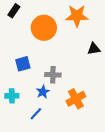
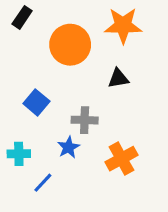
black triangle: (94, 49) -> (118, 78), moved
blue square: (23, 64) -> (36, 102), turned -35
blue line: (36, 114) -> (43, 183), moved

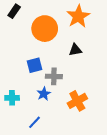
orange star: (123, 25) -> (78, 16), turned -30
blue square: (36, 102) -> (35, 65), moved, turned 35
blue line: (43, 183) -> (35, 122), moved

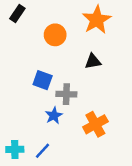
orange circle: (45, 29) -> (55, 35), size x0.7
blue square: (35, 65) -> (43, 80), turned 35
cyan cross: (12, 98) -> (15, 149), moved

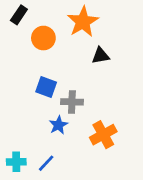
orange star: (97, 20) -> (83, 22), moved
orange circle: (55, 35) -> (43, 38), moved
black triangle: (93, 61) -> (101, 56), moved

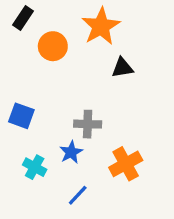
blue square: (46, 87) -> (21, 116), moved
cyan cross: (16, 162) -> (35, 167), moved, turned 30
blue line: (46, 163) -> (78, 195), moved

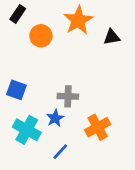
black triangle: (122, 68) -> (112, 37), moved
cyan cross: (35, 167) -> (27, 130), size x1.5

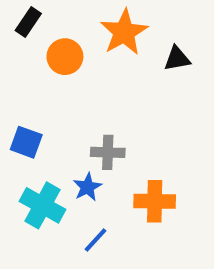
orange cross: (98, 127) -> (155, 201), turned 30

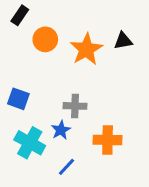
orange star: (124, 32) -> (86, 49), moved

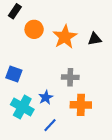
black triangle: (123, 41) -> (95, 39), moved
gray cross: (75, 106) -> (70, 77), moved

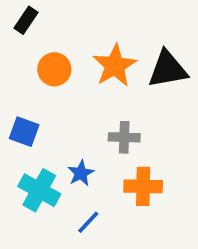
orange circle: (34, 29) -> (54, 69), moved
black triangle: (95, 39) -> (168, 69), size x1.6

